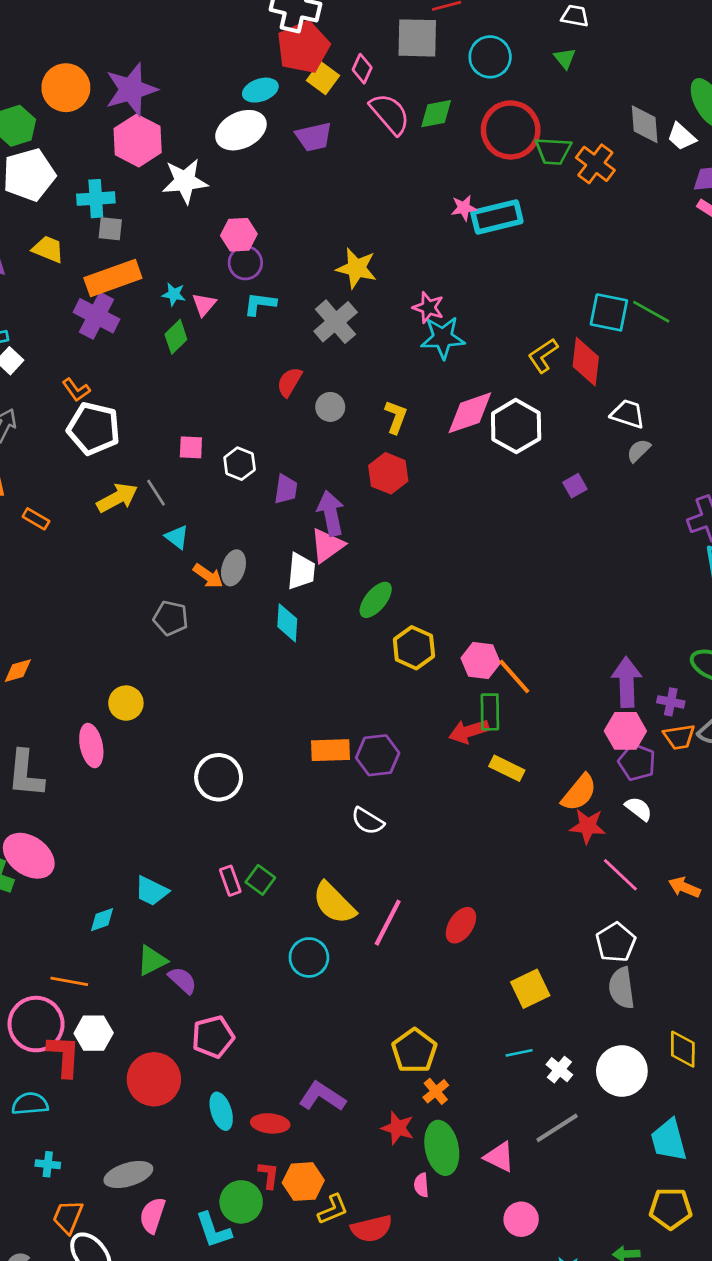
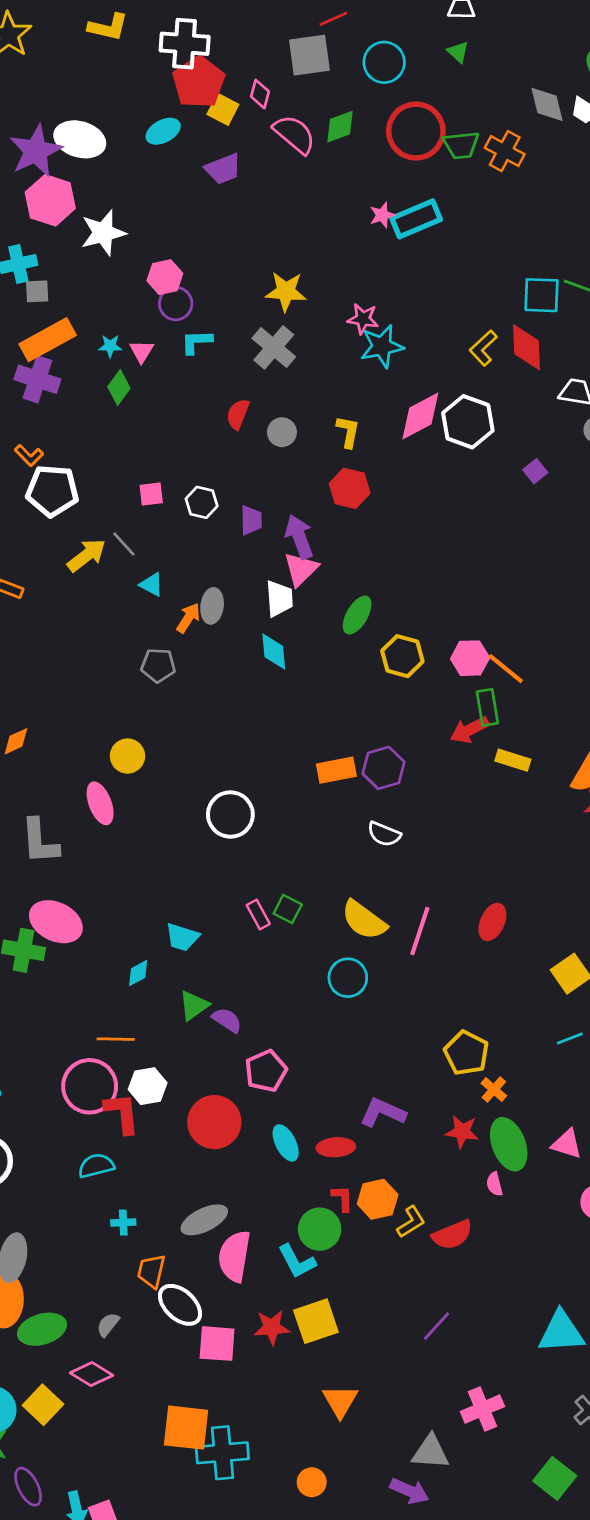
white ellipse: (241, 130) -> (80, 139), moved, turned 51
orange arrow: (208, 576) -> (188, 618), turned -84
pink semicircle: (152, 1215) -> (234, 1256), size x1.4

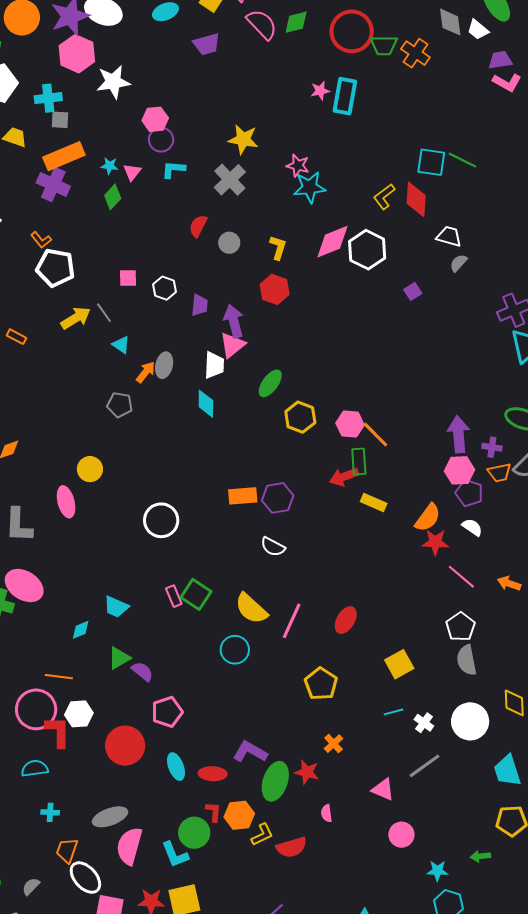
cyan rectangle: (416, 219) -> (345, 96), turned -63
green square: (288, 909) -> (196, 594), size x1.4
yellow pentagon: (466, 1053) -> (321, 684), moved
green ellipse: (509, 1144) -> (275, 781), moved, turned 33

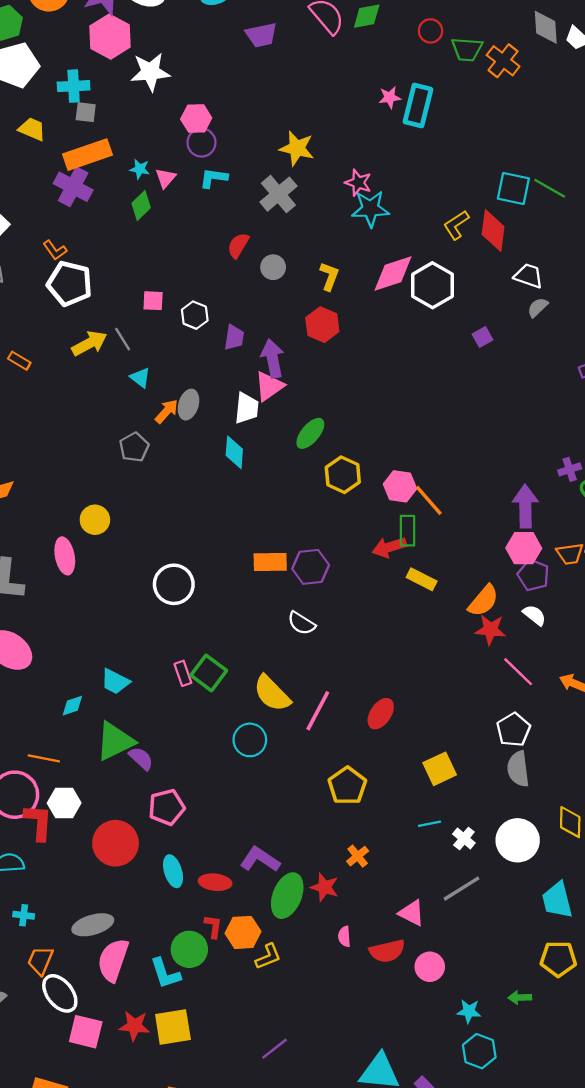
red circle: (352, 31) -> (431, 31), size x0.5
gray pentagon: (120, 405) -> (134, 447), turned 30
purple cross: (492, 447) -> (570, 469), moved, turned -30
green triangle: (119, 658) -> (115, 741), size x1.5
red semicircle: (292, 847) -> (387, 951), moved

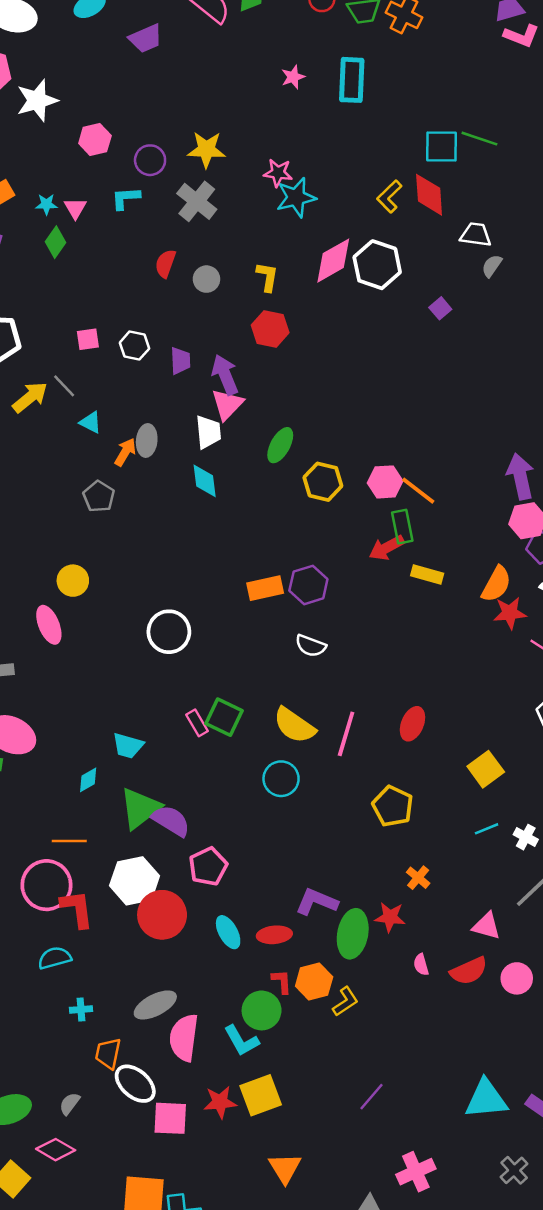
cyan rectangle: (418, 106) -> (352, 80), moved
purple circle: (201, 143) -> (150, 160), moved
purple semicircle: (141, 758) -> (171, 821), size x1.4
white hexagon: (64, 803) -> (135, 881), moved, size x1.4

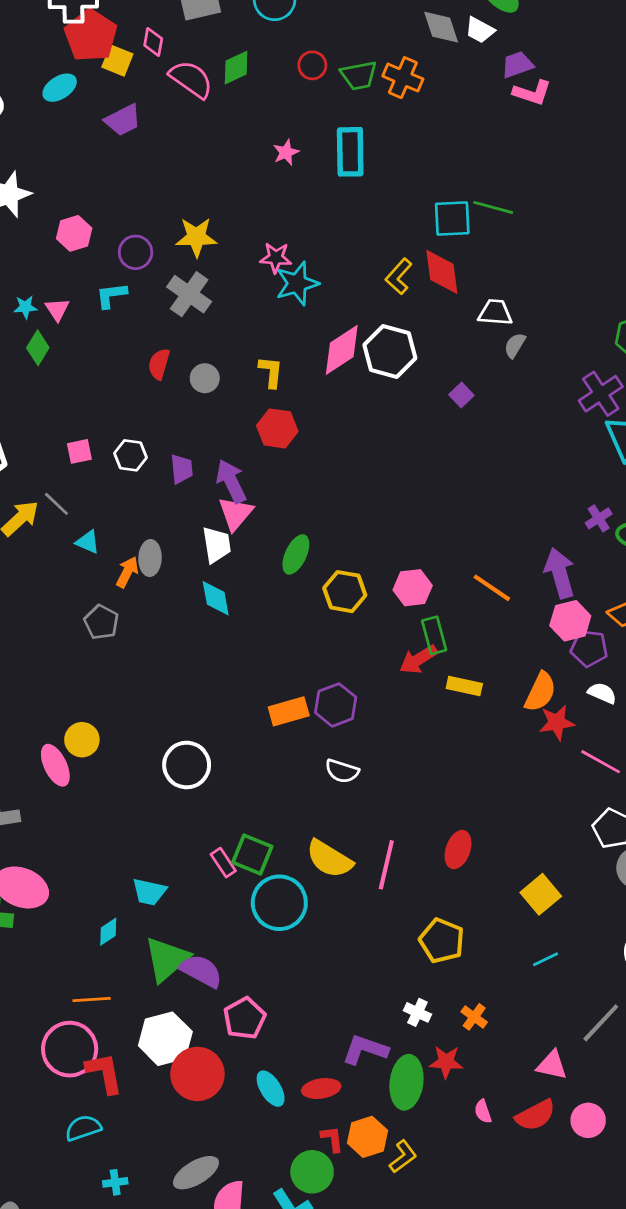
orange line: (418, 491) -> (492, 588), moved
yellow circle: (73, 581) -> (82, 740), moved
cyan circle: (281, 779) -> (279, 903), moved, size x1.4
white cross: (526, 837) -> (417, 1012), moved

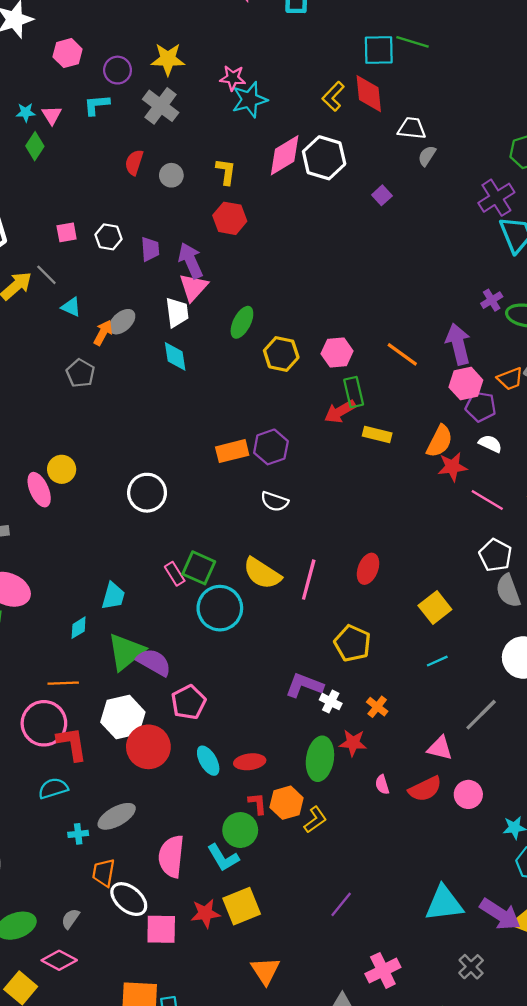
gray ellipse: (150, 558) -> (122, 322), turned 44
cyan trapezoid: (149, 892) -> (113, 596), turned -88
purple L-shape: (365, 1050) -> (304, 685), moved
gray ellipse: (196, 1173) -> (117, 816), moved

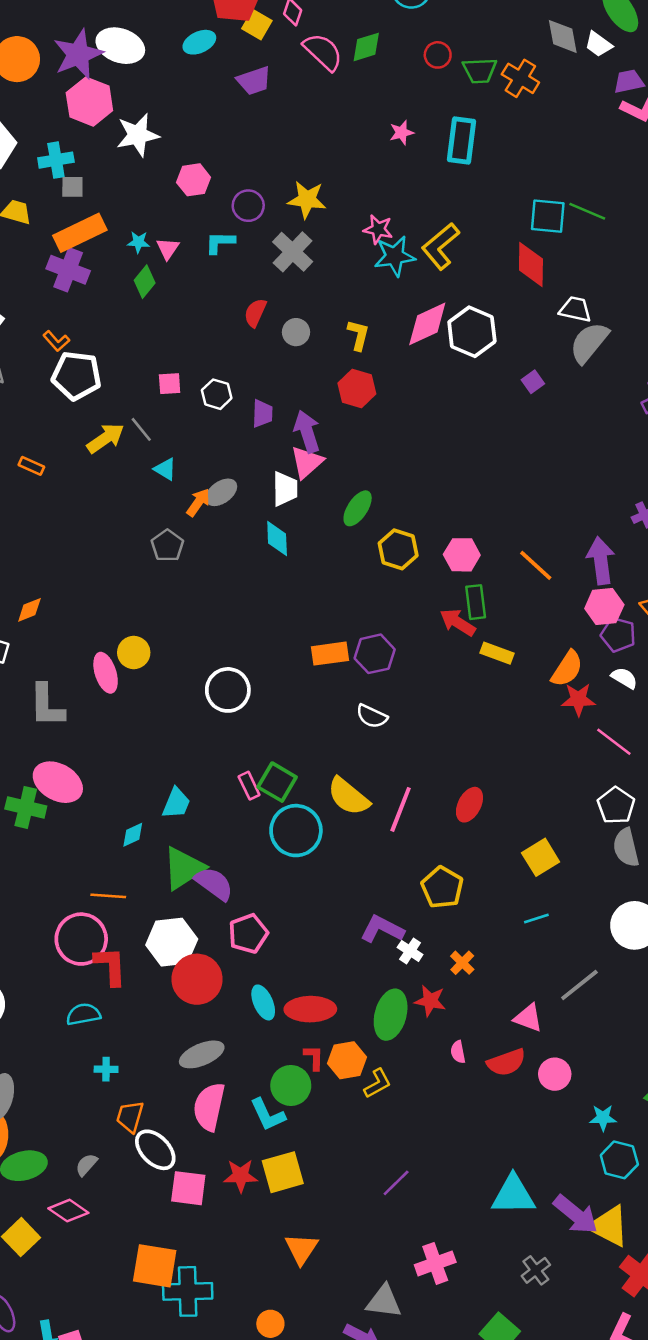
yellow L-shape: (333, 96) -> (441, 246), moved, size x1.4
gray semicircle: (427, 156) -> (589, 343), size x1.8
red arrow: (340, 412) -> (458, 622), turned 56
red ellipse: (250, 762) -> (310, 1009), size x1.4
gray ellipse: (117, 816) -> (202, 1054), moved

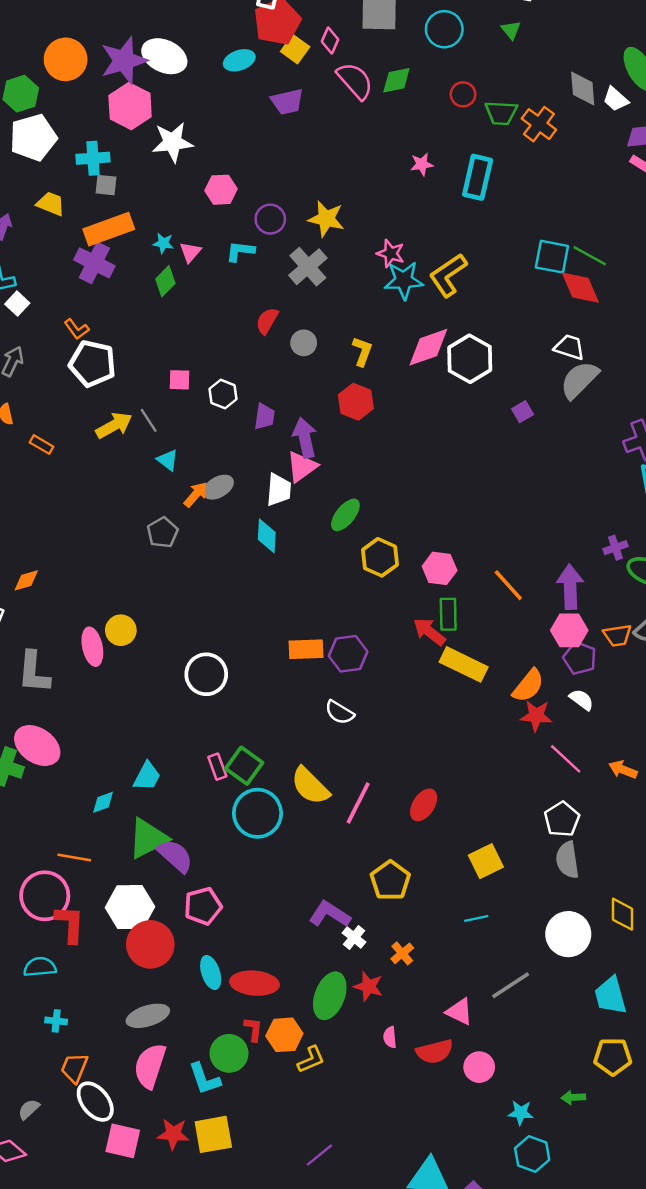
red diamond: (531, 264) -> (580, 288), moved, turned -30
yellow rectangle: (497, 653) -> (464, 664), size x1.5

